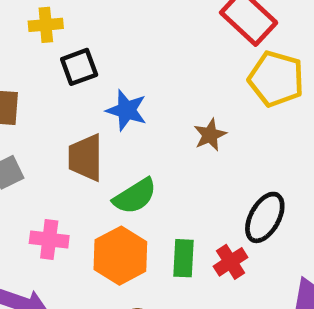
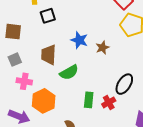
blue star: (127, 110) -> (79, 40), moved
pink cross: (49, 240) -> (24, 81), moved
orange hexagon: (120, 256) -> (44, 101), moved

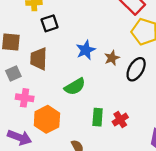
blue star: (79, 40) -> (86, 50), turned 30
brown trapezoid: (49, 55) -> (39, 59), moved
black ellipse: (124, 84) -> (136, 69), moved

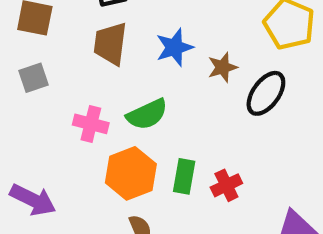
brown trapezoid: (39, 59) -> (110, 44), moved
pink cross: (25, 98) -> (91, 124), moved
orange hexagon: (47, 119) -> (131, 173), moved

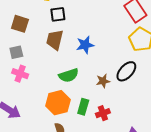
brown star: (223, 67) -> (103, 81), moved
pink cross: (91, 124) -> (20, 74), moved

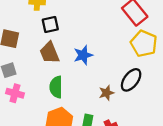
brown trapezoid: (55, 40) -> (49, 53), turned -30
green semicircle: (69, 75) -> (56, 87), moved, turned 114

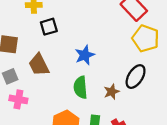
brown trapezoid: (49, 53) -> (39, 65), moved
green semicircle: (56, 87) -> (80, 87), moved

